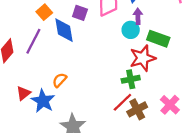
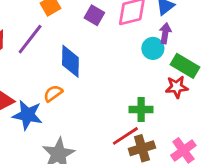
blue diamond: (64, 30) -> (70, 61), moved
red star: (143, 58) -> (177, 87), moved, size x0.7
blue star: (43, 101) -> (28, 115), turned -30

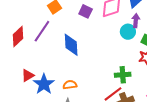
orange semicircle: (53, 93) -> (70, 85), moved, turned 32
blue star: (28, 115) -> (44, 84), turned 30

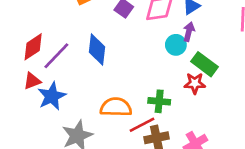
purple line: (42, 31) -> (56, 56), moved
red diamond: (18, 37) -> (33, 47), moved
orange semicircle: (70, 85) -> (116, 107), moved, size x1.6

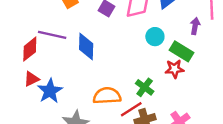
purple arrow: (189, 32) -> (195, 26), moved
purple line: (56, 56) -> (52, 35), moved, turned 64
green cross: (159, 101) -> (145, 87), turned 36

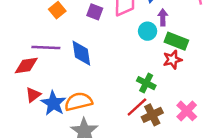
purple arrow: (195, 26) -> (163, 17), moved
red diamond: (30, 49) -> (26, 65), turned 40
orange semicircle: (107, 96) -> (79, 102), moved

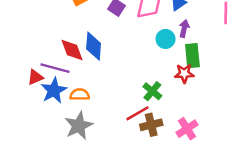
green rectangle: (176, 41) -> (192, 56), turned 50
purple line: (46, 48) -> (55, 68), moved
red diamond: (26, 65) -> (72, 50), moved, turned 65
orange semicircle: (79, 102) -> (80, 95), size x0.7

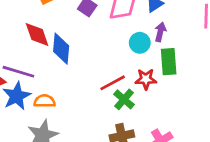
red diamond: (72, 50) -> (37, 35), moved
red star: (184, 73) -> (146, 79), moved
red line: (137, 113) -> (113, 83), moved

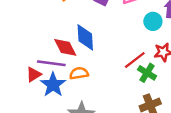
red diamond: (37, 35) -> (65, 47), moved
orange semicircle: (45, 101) -> (79, 73), moved

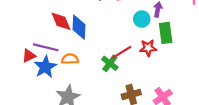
red diamond: (65, 47) -> (61, 21), moved
green cross: (147, 73) -> (110, 63), moved

